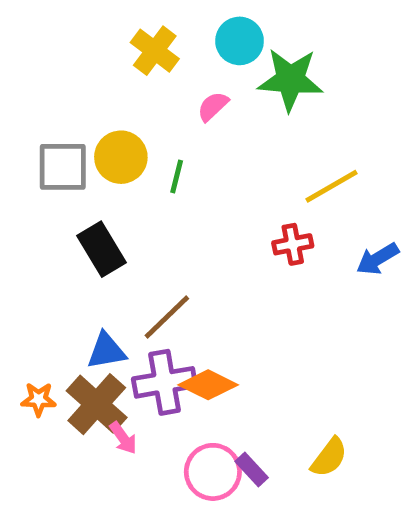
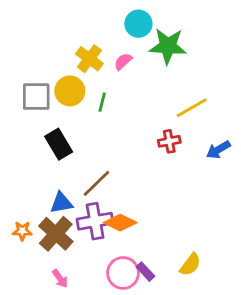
yellow cross: (155, 51) -> (89, 59), moved
pink arrow: (123, 438) -> (60, 279), moved

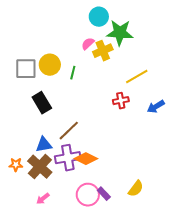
yellow cross: (89, 59) -> (103, 51), moved, turned 30
pink arrow: (60, 279) -> (43, 199), turned 88

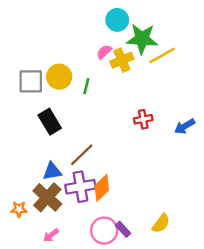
yellow line: (137, 77) -> (162, 55), moved
orange diamond: (86, 159) -> (102, 188), turned -70
orange star: (16, 165) -> (19, 209), moved

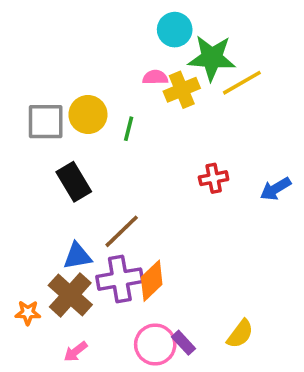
pink semicircle: (104, 52) -> (155, 77), turned 42

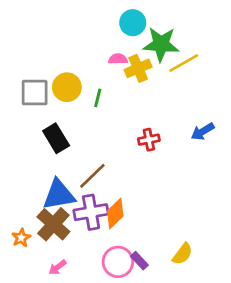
red cross: (214, 178) -> (149, 140), moved
blue arrow: (276, 189) -> (203, 132), moved
blue triangle: (77, 256) -> (59, 195), size x1.5
orange star: (28, 313) -> (21, 238), turned -30

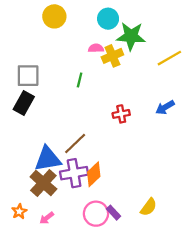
yellow line: (184, 63) -> (169, 58), moved
yellow circle: (67, 87) -> (54, 16), moved
black rectangle: (56, 138) -> (24, 103), moved, turned 60
orange star: (21, 238) -> (19, 211), moved

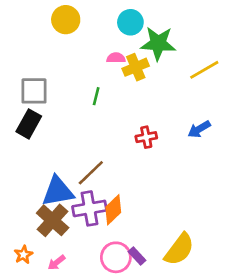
yellow semicircle: (149, 207) -> (179, 249), size x1.5

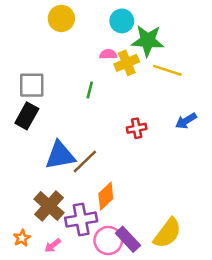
yellow line: (204, 70) -> (167, 70), moved, turned 48
blue triangle: (58, 191) -> (60, 155), moved
purple cross: (89, 208) -> (81, 220), moved
purple rectangle: (137, 256) -> (128, 239), size x1.5

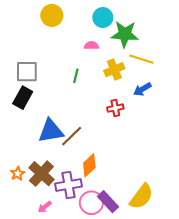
yellow cross: (127, 63) -> (114, 70), moved
blue arrow: (186, 121) -> (142, 89), moved
orange star: (22, 238) -> (18, 174), moved

